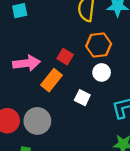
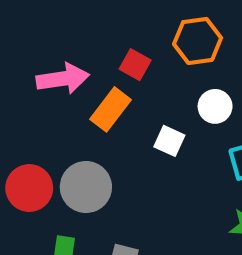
white circle: (102, 72) -> (215, 106), moved

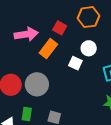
white circle: (215, 106) -> (89, 48), moved

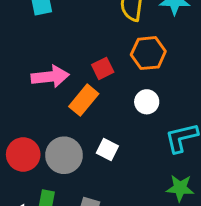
red square: (60, 28) -> (103, 68), turned 32
white square: (75, 63) -> (107, 150), moved

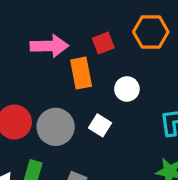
orange rectangle: (84, 100) -> (81, 73), turned -56
white circle: (147, 102) -> (127, 89), moved

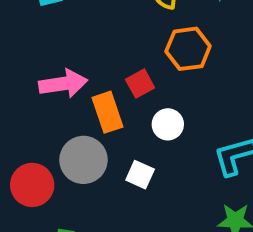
red square: (103, 43) -> (140, 84), moved
gray circle: (56, 127) -> (83, 160), moved

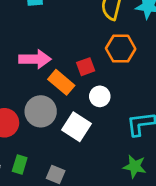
orange rectangle: (107, 112) -> (61, 82), turned -40
white square: (140, 175) -> (77, 127), size x1.5

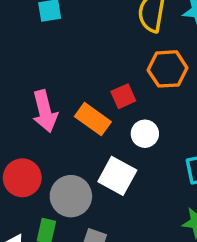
pink arrow: (35, 59) -> (45, 111), moved, turned 80
gray circle: (41, 111) -> (71, 196), moved

